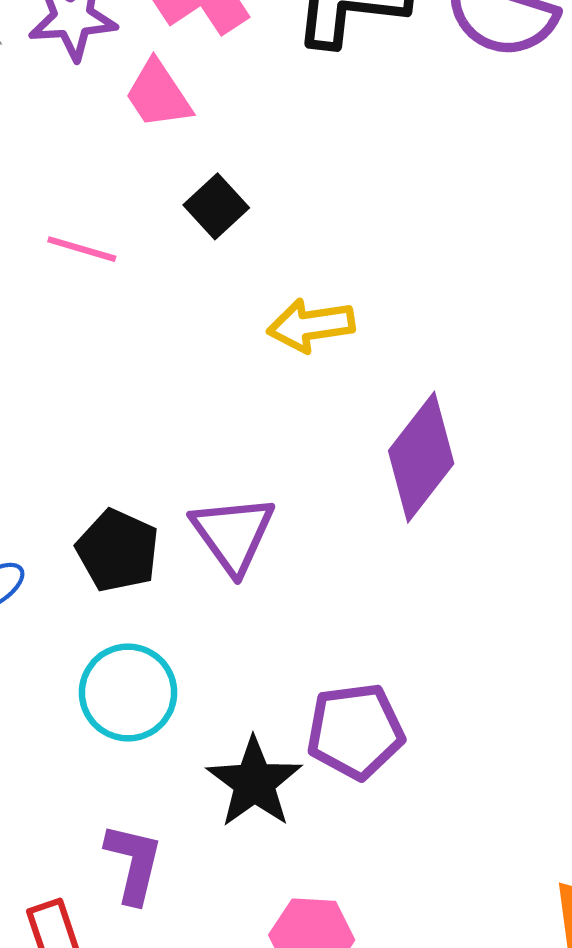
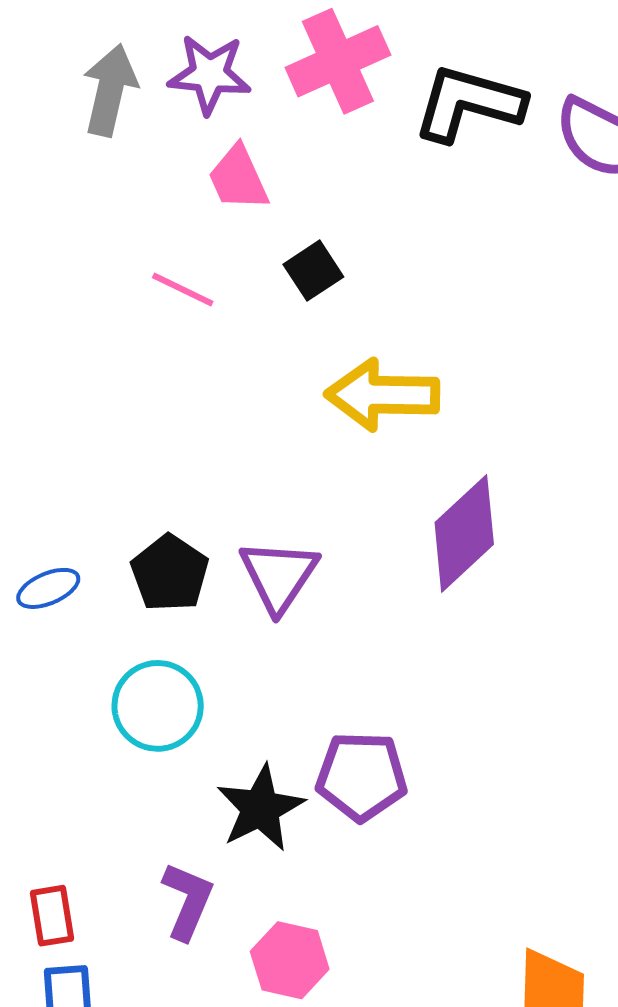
pink trapezoid: (158, 94) -> (238, 178), moved
yellow arrow: (311, 325) -> (382, 395), size x1.4
purple L-shape: (134, 863) -> (187, 901), moved

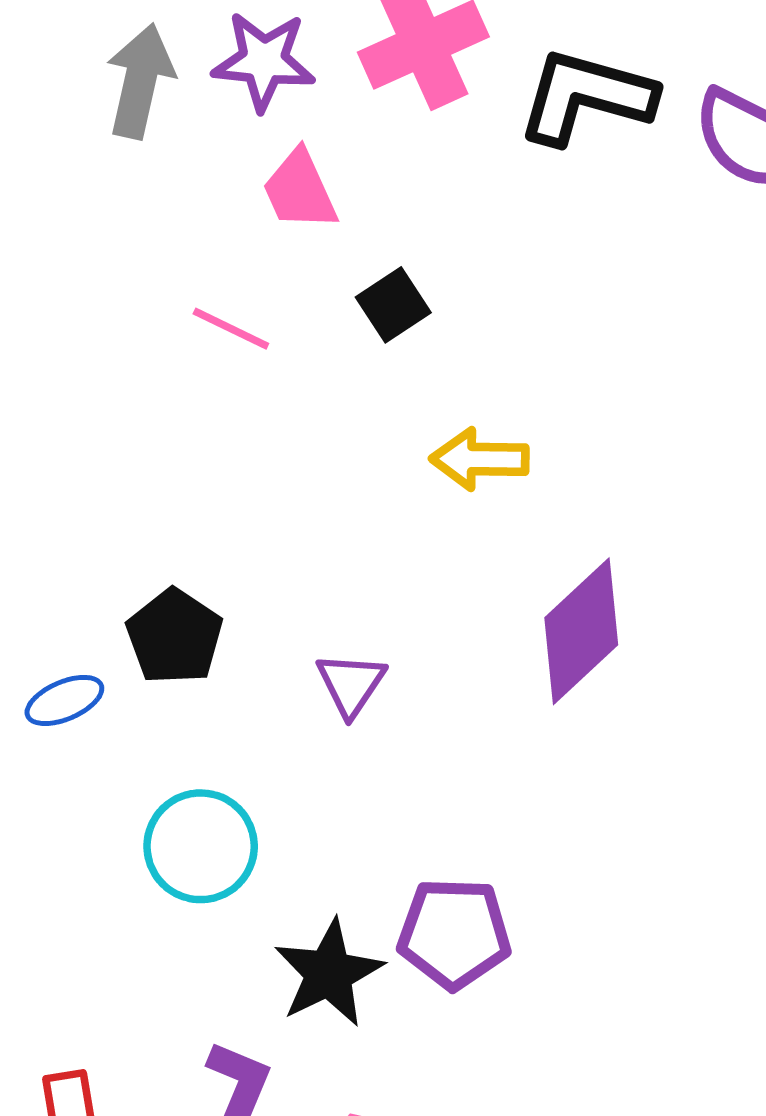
yellow arrow: (382, 395) -> (479, 459), size x0.7
black pentagon: (170, 573) -> (175, 637), moved
purple triangle: (279, 576) -> (351, 684), size x0.7

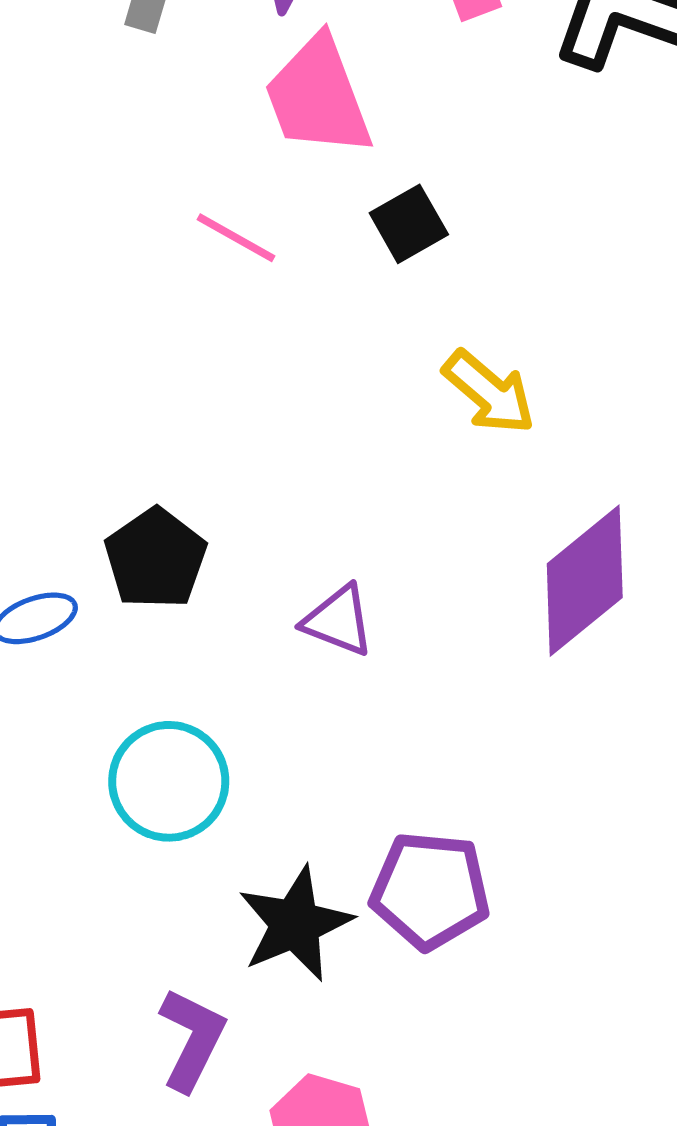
pink trapezoid: (300, 190) -> (318, 96), size x1.4
yellow arrow: (479, 459) -> (489, 392), turned -144
purple triangle: (351, 684) -> (338, 621), turned -46

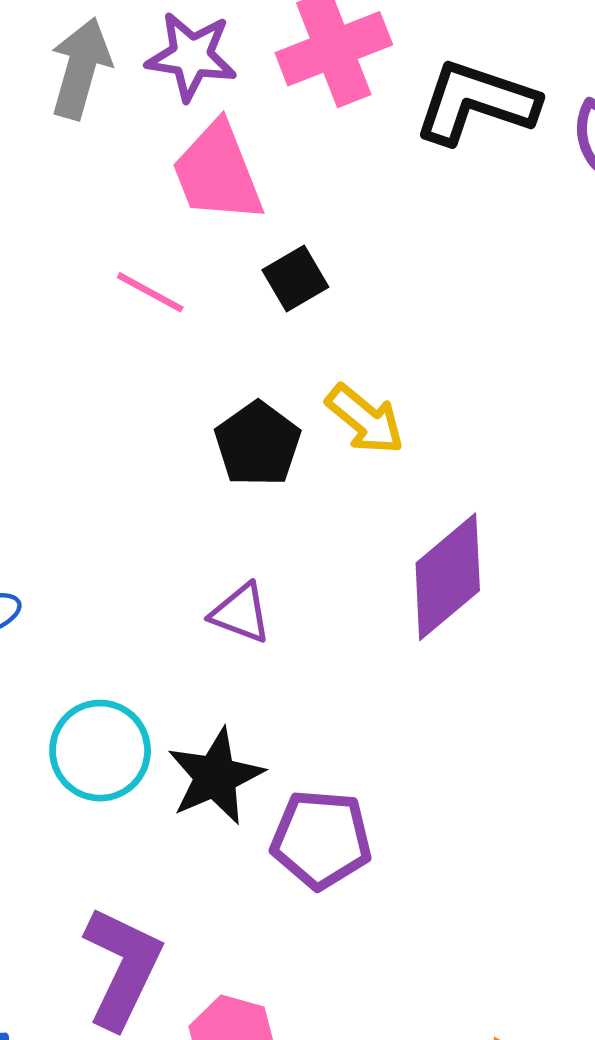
black pentagon: (156, 559) -> (258, 444), moved
black star: (295, 924) -> (215, 776), moved
purple L-shape: (192, 1039) -> (122, 967), size x1.4

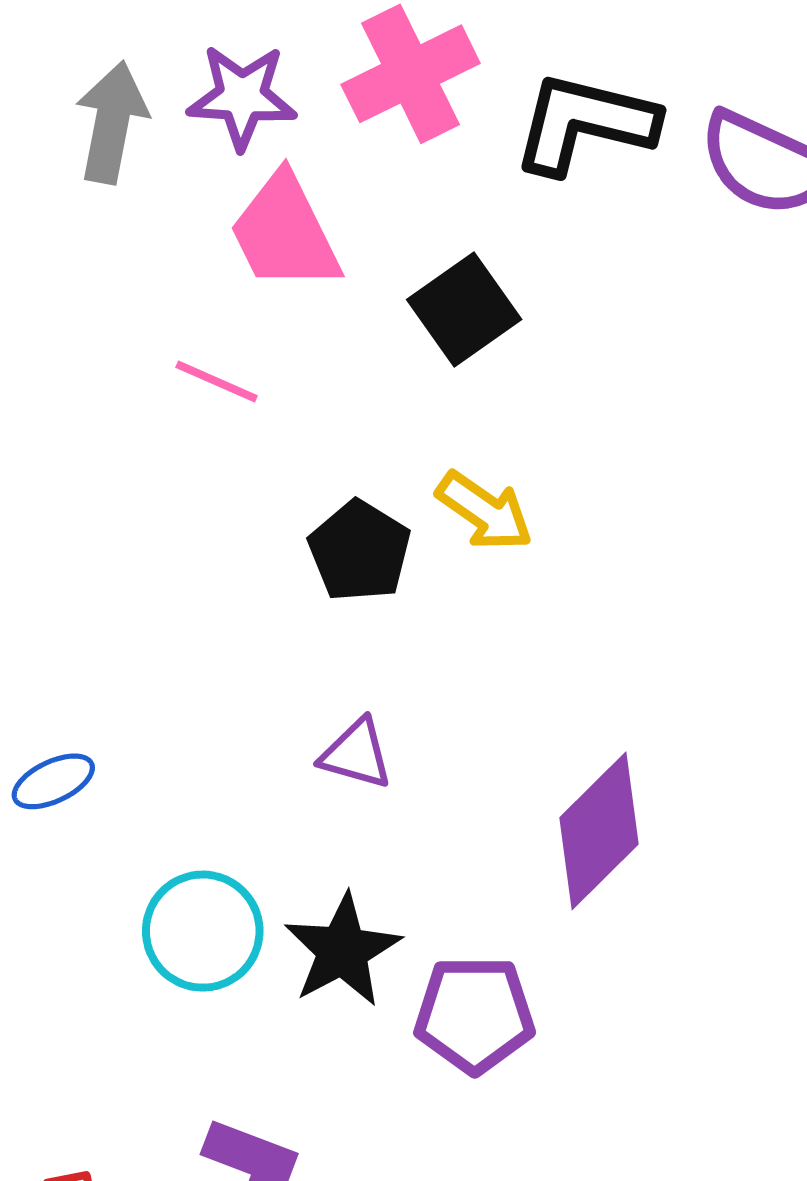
black square: (295, 278) -> (464, 310), moved, size x1.4
purple diamond: (448, 577) -> (599, 831), moved

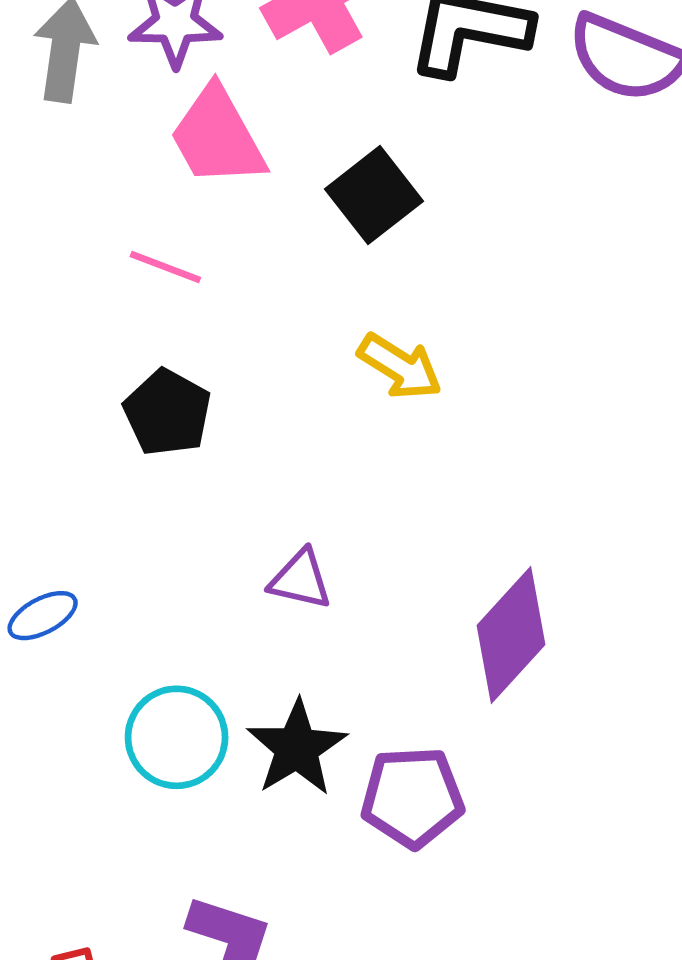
black pentagon: (360, 551) -> (167, 413), moved

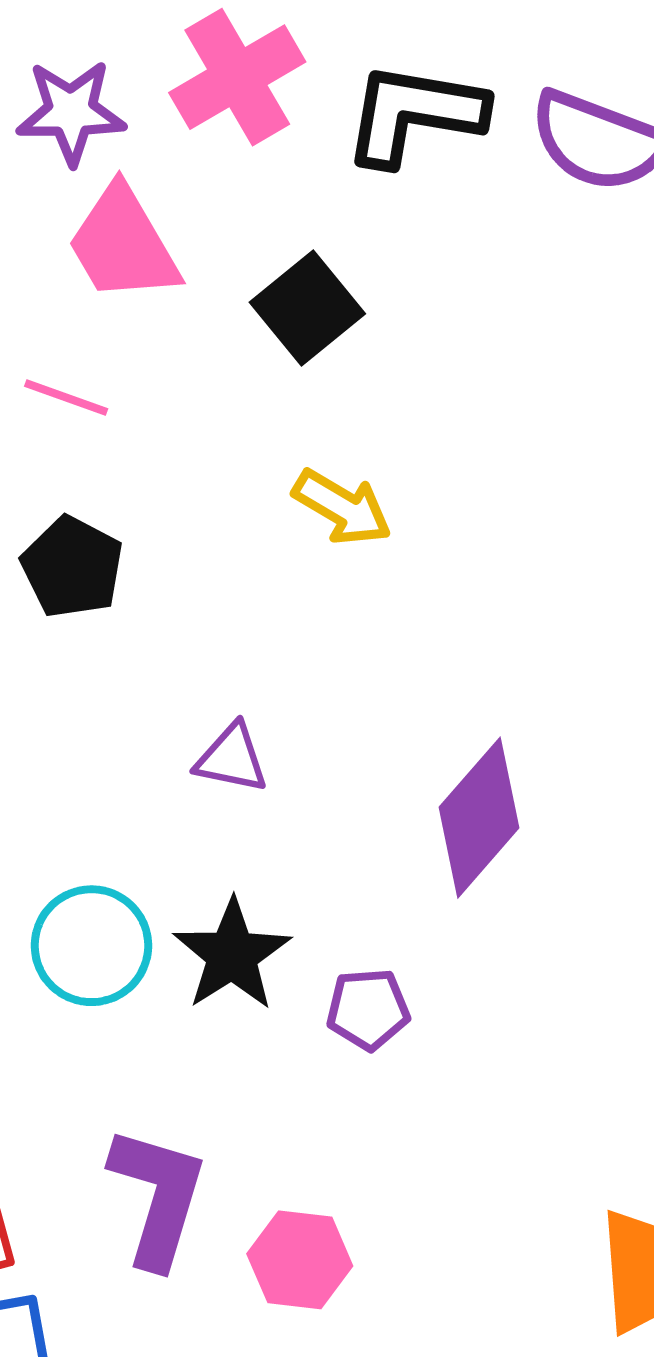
purple pentagon: (412, 797) -> (368, 1009), size x0.7

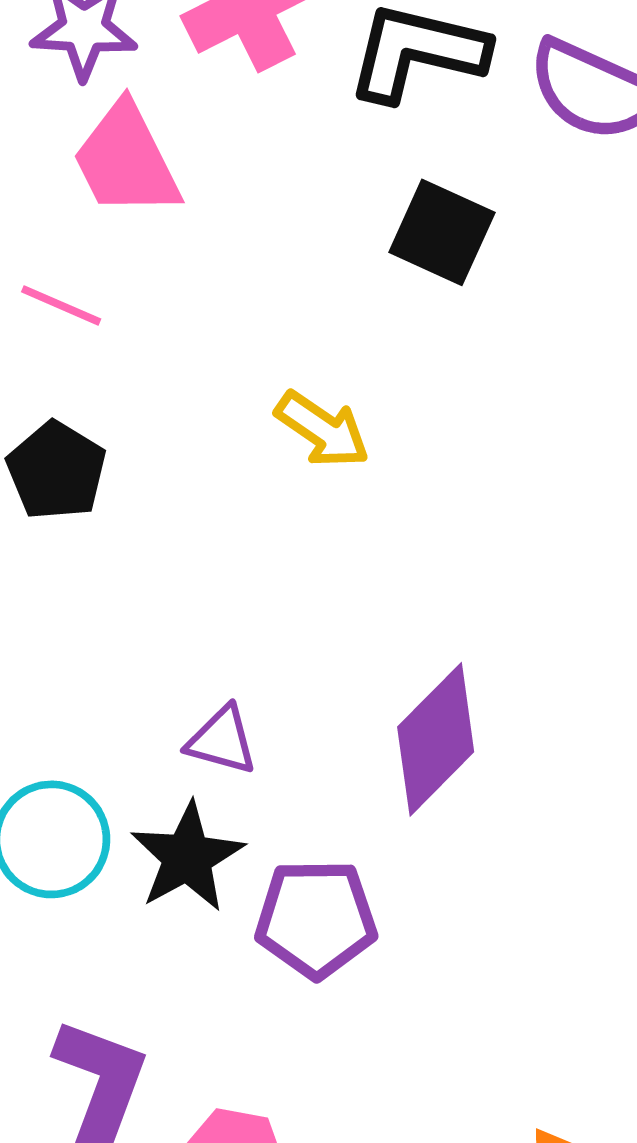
black square: (307, 308) -> (442, 232), moved, turned -30
purple triangle: (232, 758) -> (222, 740), moved
purple pentagon: (368, 1009) -> (316, 919), size x1.5

